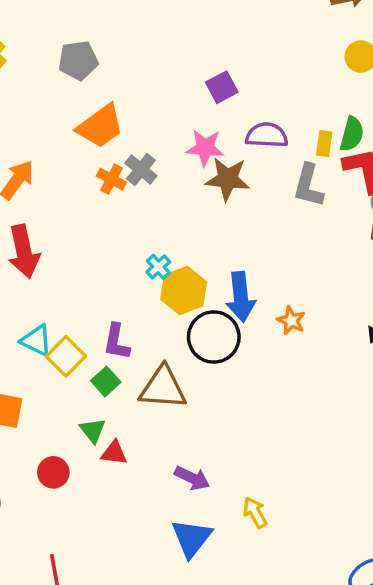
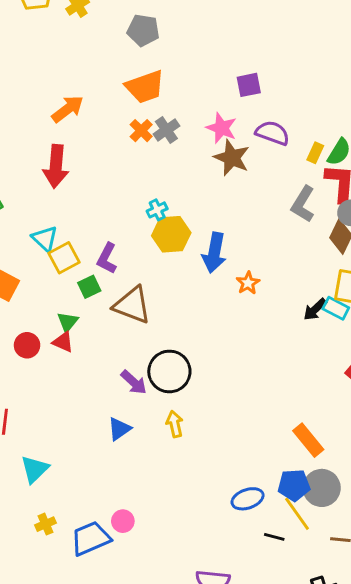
gray L-shape: (308, 186) -> (303, 204), moved
black circle: (214, 337) -> (169, 371), moved
red triangle: (114, 453) -> (63, 342), moved
blue triangle: (192, 538) -> (119, 429), size x0.7

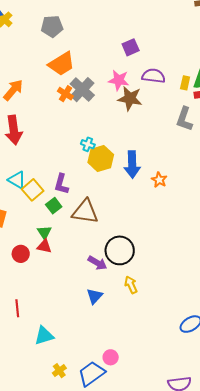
gray cross: (166, 130) -> (82, 90), size x1.4
cyan cross: (157, 210) -> (88, 144), turned -32
cyan triangle: (35, 469) -> (44, 336), turned 40

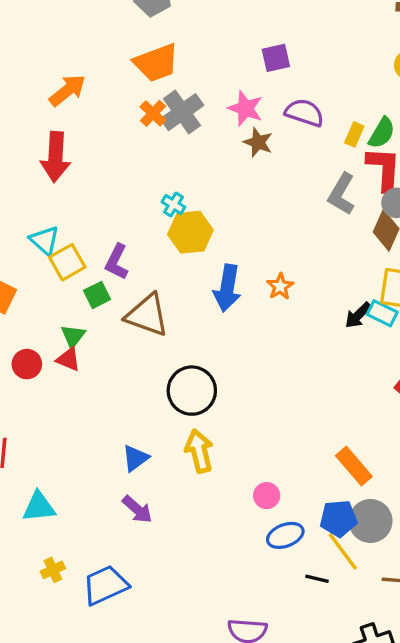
brown star: (130, 98) -> (258, 142), size x0.7
blue arrow: (132, 164) -> (227, 288), moved
purple arrow: (97, 263) -> (137, 509), moved
yellow arrow: (131, 285) -> (199, 451), size x1.4
pink circle: (111, 357) -> (267, 496), moved

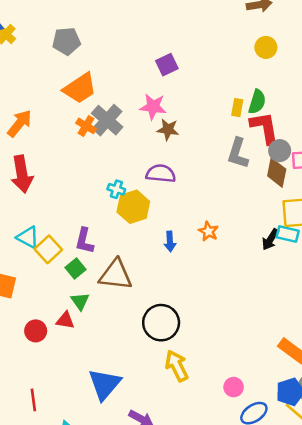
purple semicircle: (304, 113) -> (161, 174), moved
blue arrow: (227, 288) -> (170, 241), size x0.6
green triangle: (73, 336) -> (80, 301), moved
blue triangle: (135, 458) -> (105, 384), moved, size x1.6

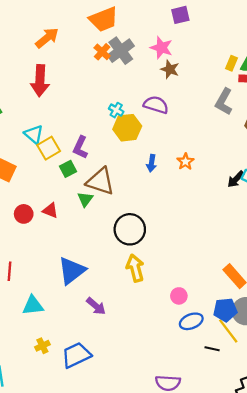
green triangle: (80, 301) -> (85, 199), moved

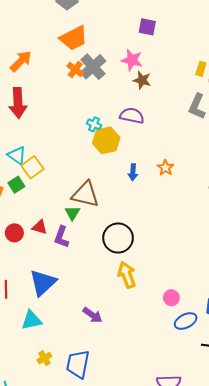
purple square: (180, 15) -> (147, 27), turned 30
purple L-shape: (80, 147) -> (61, 237), moved
green square: (68, 169) -> (16, 185), moved
blue triangle: (72, 271) -> (43, 283), moved
blue trapezoid: (76, 355) -> (78, 364), turned -48

